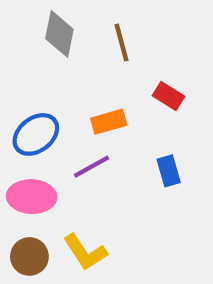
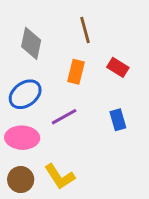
gray diamond: (59, 34) -> (31, 43), moved
orange rectangle: (109, 122) -> (76, 72), moved, turned -60

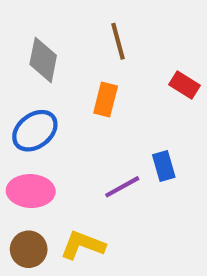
red rectangle: (118, 67) -> (185, 85), moved
purple line: (64, 117) -> (122, 187), moved
yellow L-shape: (60, 177) -> (83, 245), turned 144

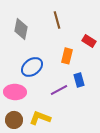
orange rectangle: (106, 100) -> (67, 56), moved
blue ellipse: (35, 131) -> (32, 67), moved

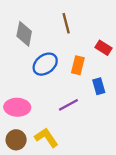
blue ellipse: (32, 67) -> (45, 64), moved
blue rectangle: (79, 80) -> (99, 86), moved
yellow L-shape: (40, 118) -> (46, 137), turned 35

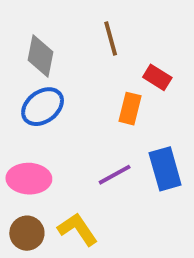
red rectangle: (103, 48) -> (157, 77), moved
blue ellipse: (45, 64) -> (43, 107), moved
blue rectangle: (99, 86) -> (165, 169), moved, size x1.5

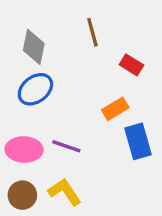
orange rectangle: (130, 109) -> (115, 109), moved, turned 45
purple line: (115, 175) -> (66, 146), moved, turned 48

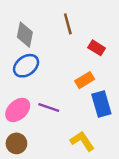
pink ellipse: (24, 150) -> (18, 110), turned -45
yellow L-shape: (65, 192) -> (82, 141), moved

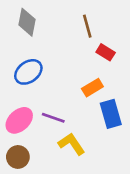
brown line: (68, 24) -> (87, 26), moved
gray diamond: (25, 35) -> (27, 22), moved
yellow L-shape: (82, 141) -> (72, 144), moved

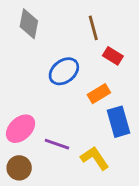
blue ellipse: (28, 72) -> (64, 71), moved
purple line: (53, 118) -> (57, 144), moved
yellow L-shape: (72, 144) -> (95, 158), moved

